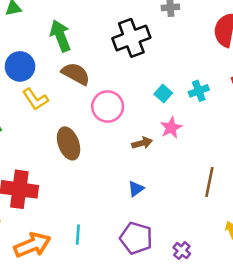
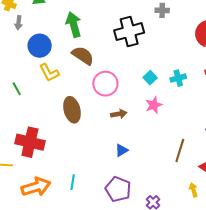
brown arrow: (142, 143) -> (119, 114), moved

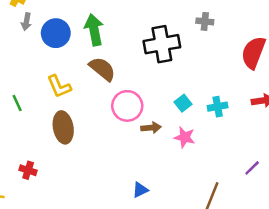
blue circle: (40, 46) -> (56, 33), moved
pink star: (154, 105) -> (185, 137), turned 30
brown ellipse: (72, 110) -> (63, 127), moved
brown arrow: (119, 114) -> (151, 128), moved
red cross: (30, 142) -> (28, 170), size x0.5

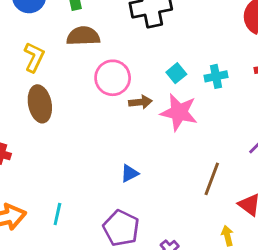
brown semicircle: (102, 69) -> (83, 36), turned -40
yellow L-shape: (59, 86) -> (34, 57), turned -130
pink star: (185, 137) -> (179, 112), size x1.5

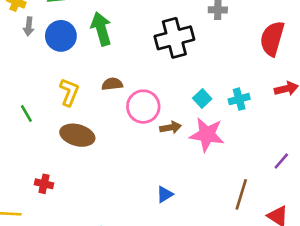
brown semicircle: (83, 36) -> (112, 84), moved, size x0.7
brown ellipse: (40, 104) -> (77, 135), turned -60

